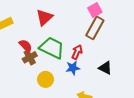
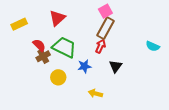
red arrow: (77, 52) -> (100, 46), moved
black triangle: (105, 68) -> (116, 66), turned 40

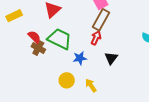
brown cross: (43, 56) -> (38, 48), turned -32
yellow circle: (58, 77) -> (67, 80), moved
yellow arrow: (95, 93) -> (91, 85), turned 40

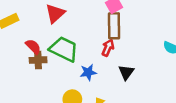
brown rectangle: (101, 20) -> (114, 26), turned -30
brown cross: (38, 48) -> (38, 60), turned -32

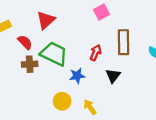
brown rectangle: (114, 26) -> (124, 42), moved
red semicircle: (33, 47) -> (25, 42), moved

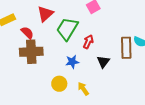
brown rectangle: (124, 42) -> (126, 48), moved
green trapezoid: (54, 54) -> (67, 29), moved, turned -85
brown cross: (30, 64) -> (31, 52), size x1.6

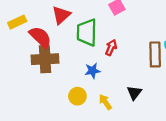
green trapezoid: (67, 29) -> (87, 32), turned -30
red semicircle: (27, 33) -> (40, 37), size x1.5
black triangle: (103, 62) -> (134, 93), moved

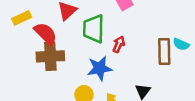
blue star: (93, 71) -> (100, 68), size x1.5

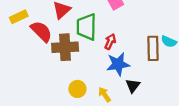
brown cross: (50, 56) -> (65, 47), moved
blue star: (100, 68) -> (118, 64), moved

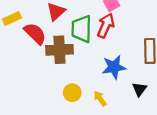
red arrow: (110, 42) -> (106, 25), moved, size x1.5
black triangle: (133, 86) -> (139, 89), moved

